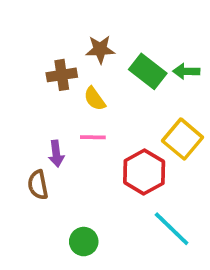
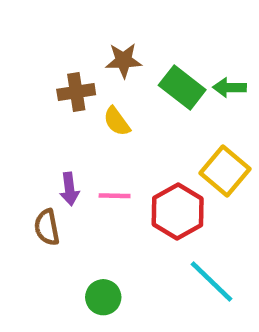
pink line: (93, 137) -> (115, 196), moved

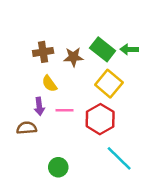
brown star: (124, 60) -> (73, 57), moved
yellow semicircle: (117, 121) -> (49, 84), moved
yellow square: (225, 171) -> (109, 84), moved
brown semicircle: (47, 227) -> (27, 128), turned 96

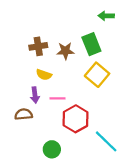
green rectangle: (103, 49) -> (91, 44), turned 30
green arrow: (129, 49) -> (106, 16), moved
yellow semicircle: (49, 84) -> (44, 75), turned -35
red hexagon: (100, 119) -> (76, 119), moved

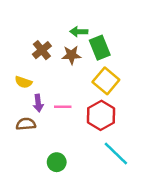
green arrow: (106, 16) -> (79, 32), moved
brown cross: (38, 46) -> (42, 50), turned -30
yellow semicircle: (44, 75) -> (23, 82), moved
red hexagon: (76, 119) -> (101, 115), moved

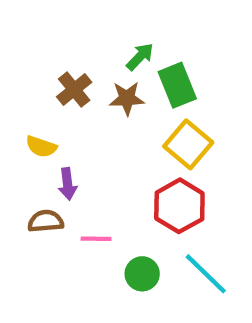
green arrow: (79, 32) -> (140, 57), turned 133
pink line: (63, 107) -> (96, 239), moved
green circle: (57, 162) -> (142, 274), moved

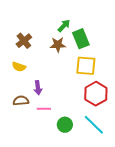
brown cross: (74, 90) -> (24, 41), moved
yellow square: (188, 144) -> (86, 66), turned -35
purple arrow: (68, 184) -> (38, 88), moved
red hexagon: (179, 206) -> (96, 94), moved

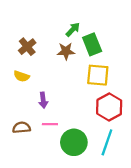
brown semicircle: (21, 101) -> (21, 128), moved
green circle: (65, 125) -> (74, 142), size x1.5
cyan line: (94, 125) -> (107, 142), turned 65

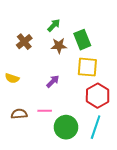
green arrow: (73, 30) -> (54, 25), moved
yellow semicircle: (21, 76) -> (12, 78), moved
purple arrow: (43, 100) -> (53, 81), moved, turned -128

